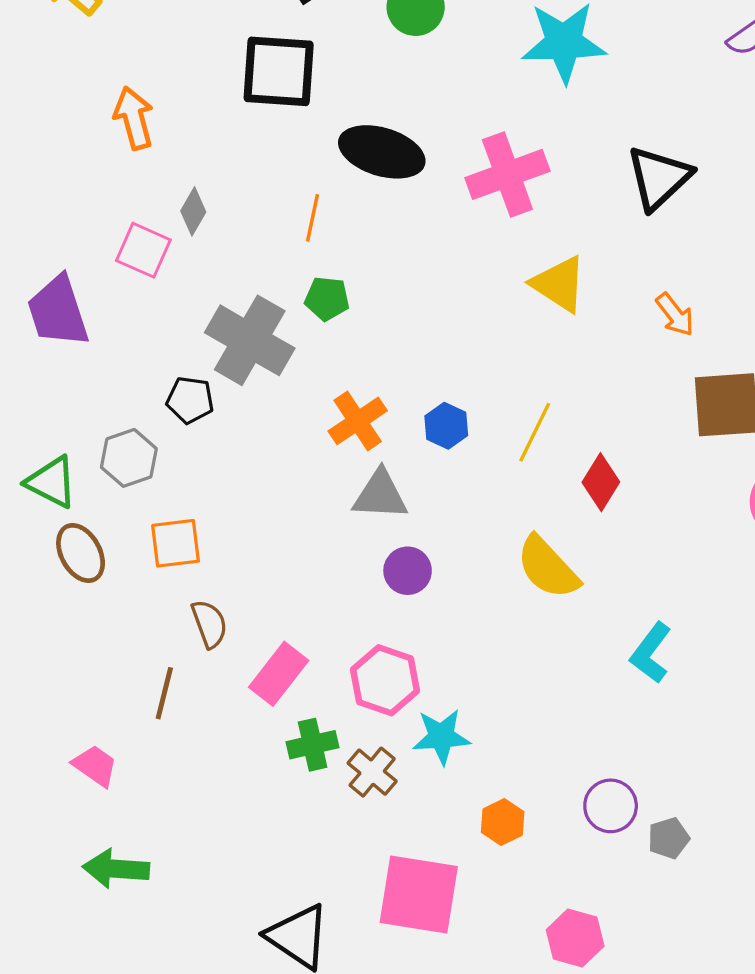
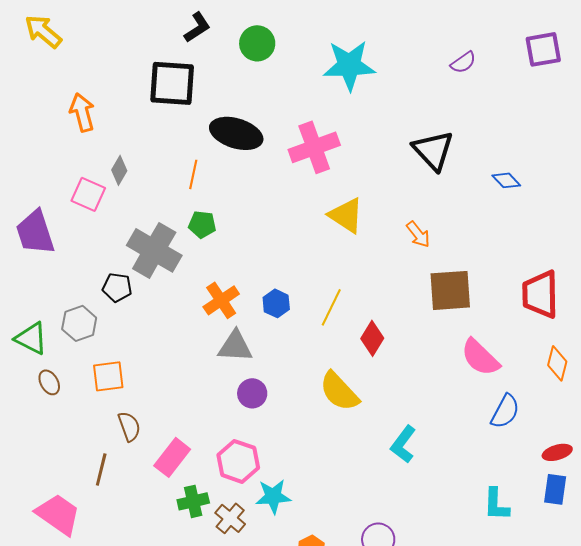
black triangle: (659, 178) -> (433, 150), moved, turned -30
brown ellipse: (81, 553) -> (49, 382), size x0.7
pink trapezoid: (95, 766) -> (58, 514), size x1.6

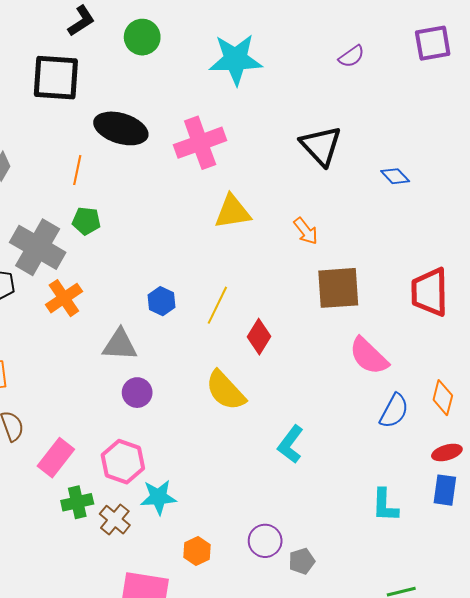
yellow triangle: (346, 215) -> (233, 212), turned -42
orange cross: (221, 300) -> (64, 298), moved
orange diamond: (557, 363) -> (443, 398), moved

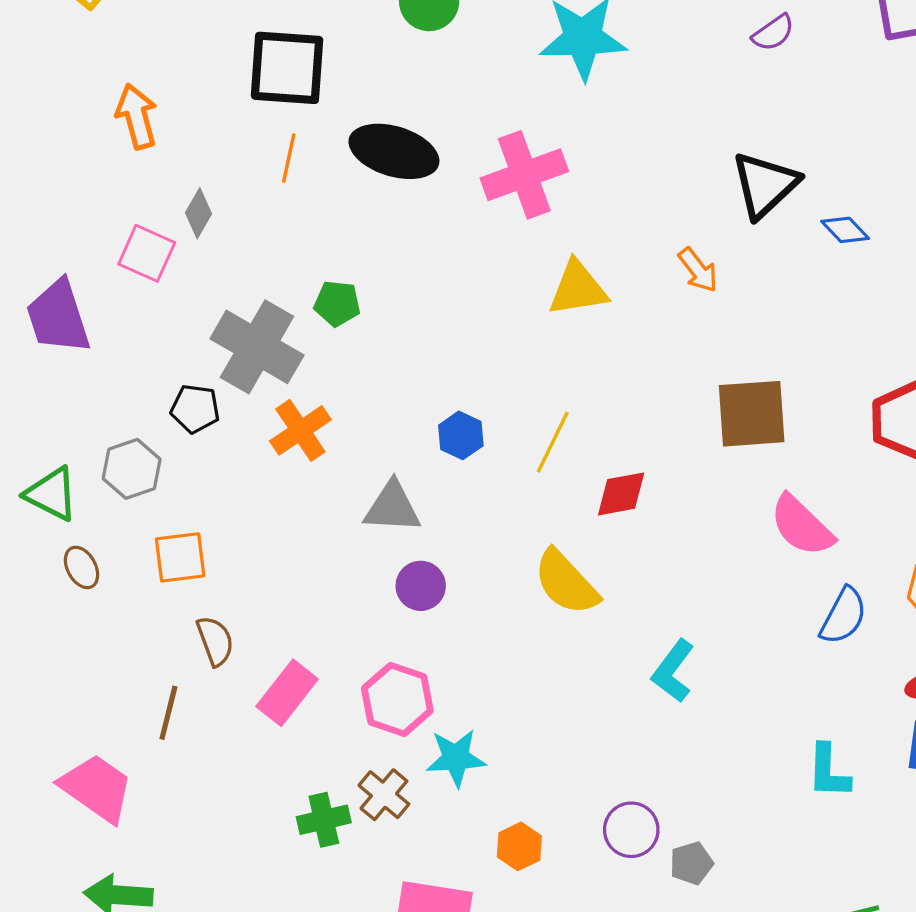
black triangle: (321, 146) -> (765, 185), moved, turned 30
orange line: (77, 170) -> (289, 158), moved
orange arrow: (306, 231) -> (698, 270), moved
red diamond: (259, 337) -> (621, 494), turned 48
green cross: (77, 502) -> (324, 820), moved

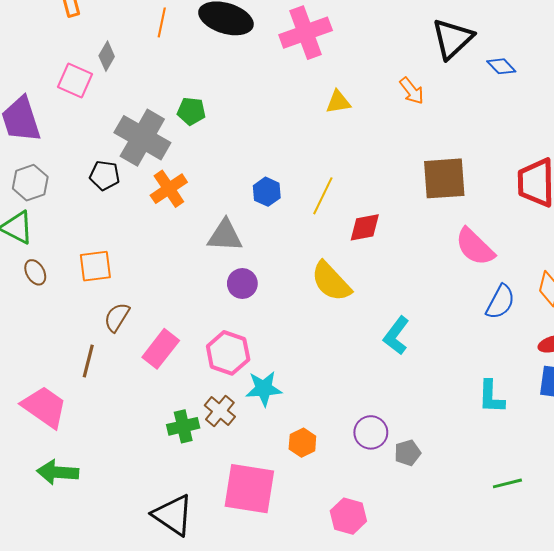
yellow triangle: (578, 288) -> (338, 102), size x0.7
gray hexagon: (132, 469) -> (30, 183), moved
brown semicircle: (215, 641) -> (117, 317), turned -128

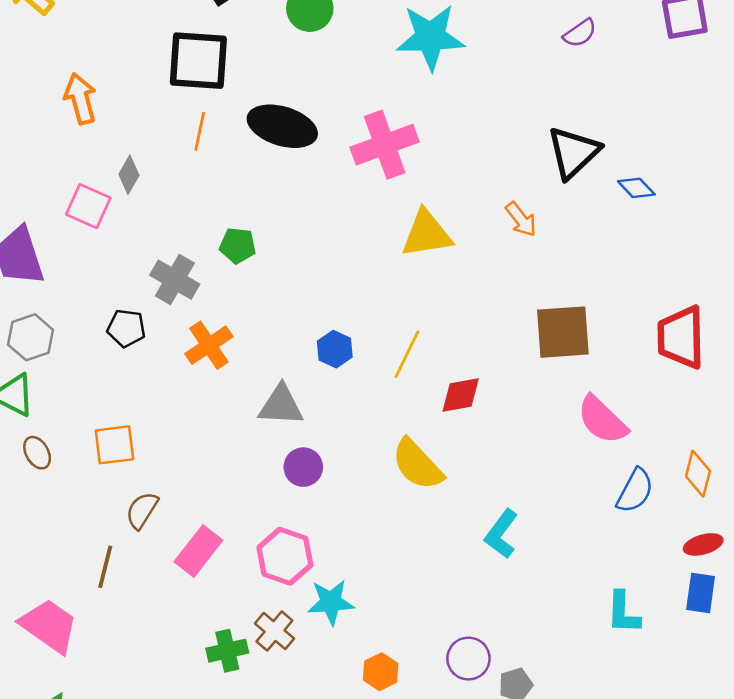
yellow triangle: (338, 102) -> (427, 234), size x1.6
gray cross: (142, 138) -> (175, 280), size x0.7

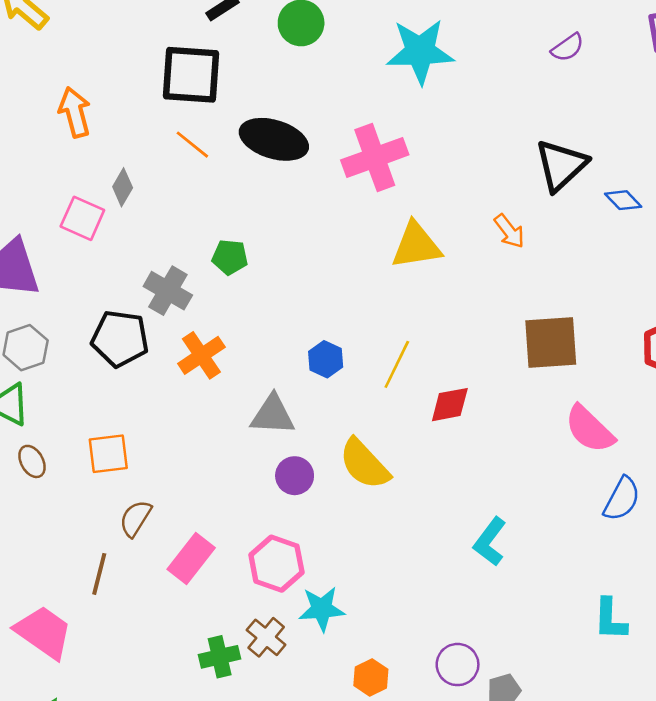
orange line: (200, 131) -> (192, 145), turned -63
black pentagon: (126, 328) -> (120, 339), size x1.5
yellow semicircle: (417, 464) -> (364, 464), moved

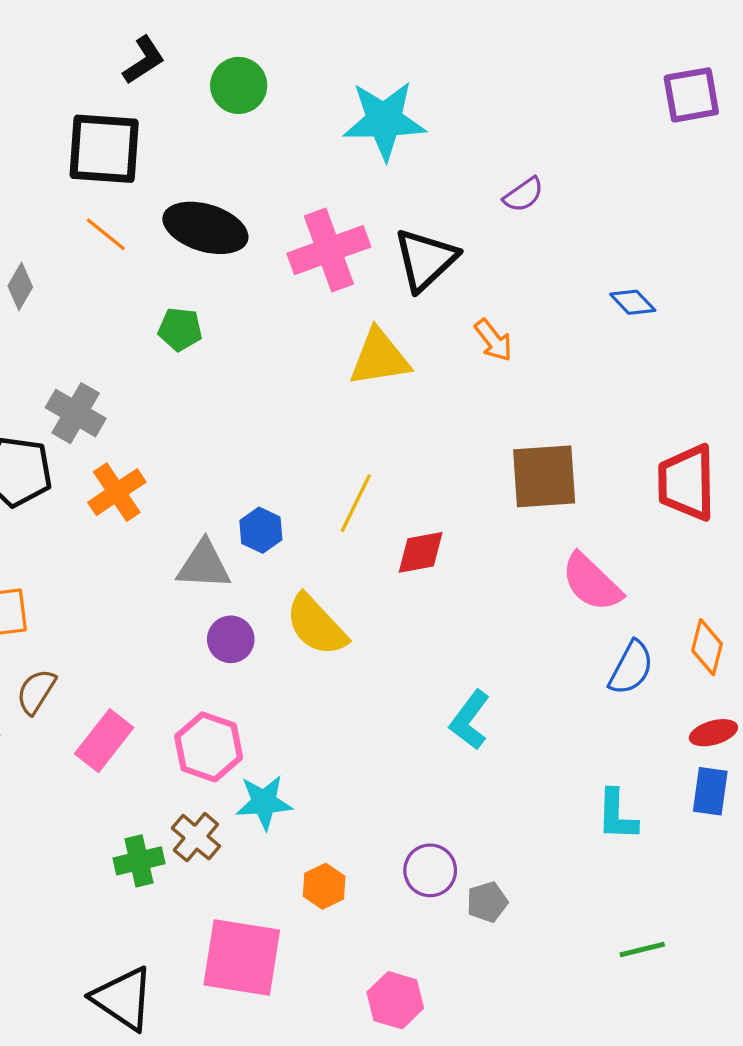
purple semicircle: (568, 48) -> (524, 195), moved
black triangle: (561, 165) -> (425, 260), moved
green pentagon: (230, 257) -> (180, 329), moved
blue hexagon: (326, 359) -> (261, 530), moved

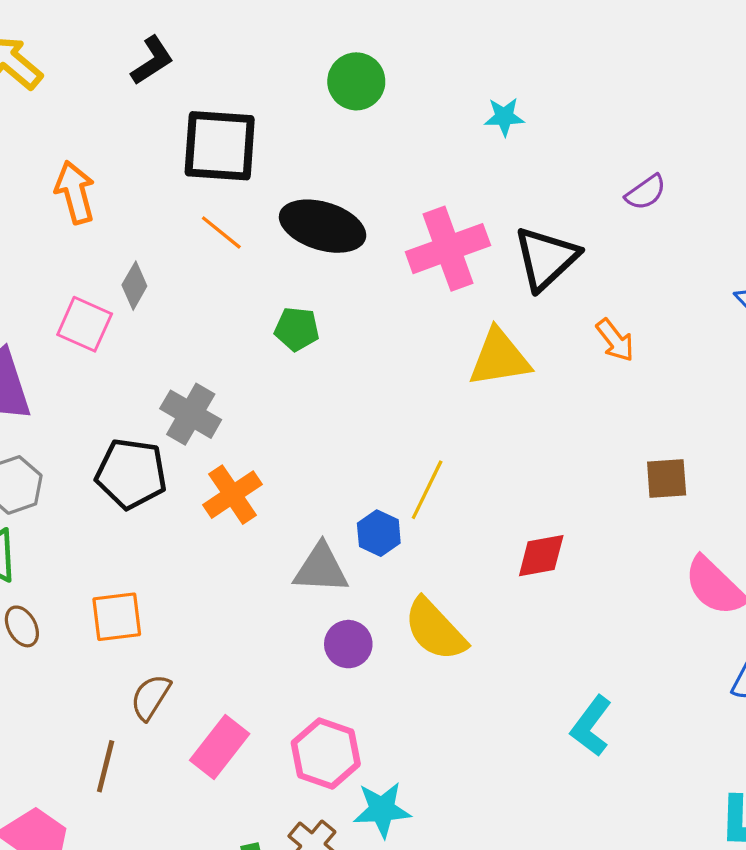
black L-shape: (144, 60) -> (152, 60), moved
cyan star: (384, 120) -> (504, 117), size x0.5
brown square: (544, 476) -> (667, 478), size x0.6
yellow line: (356, 503) -> (427, 490), moved

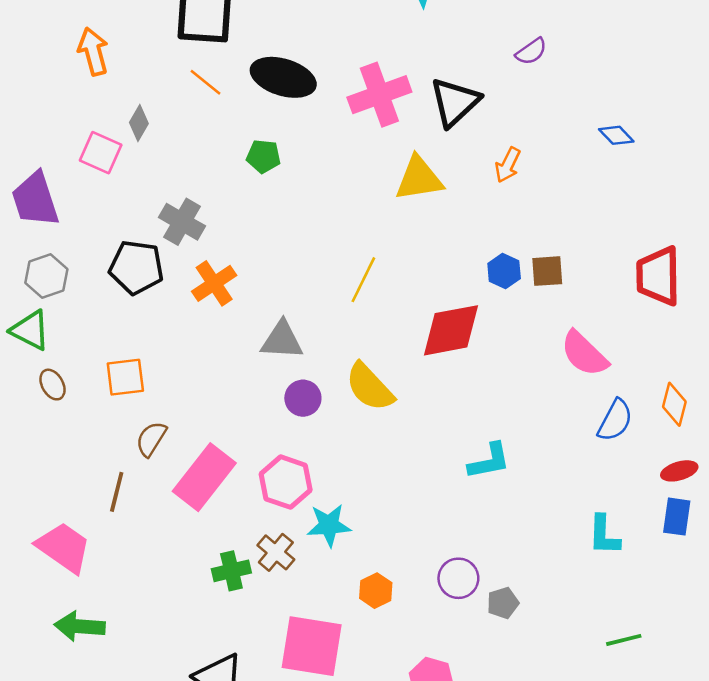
orange arrow: (615, 340) -> (508, 165), turned 64
blue hexagon: (379, 533) -> (504, 271), moved
red diamond: (541, 556) -> (451, 330), size x1.6
cyan L-shape: (591, 726) -> (489, 461), turned -138
pink rectangle: (220, 747) -> (204, 477), size x1.4

